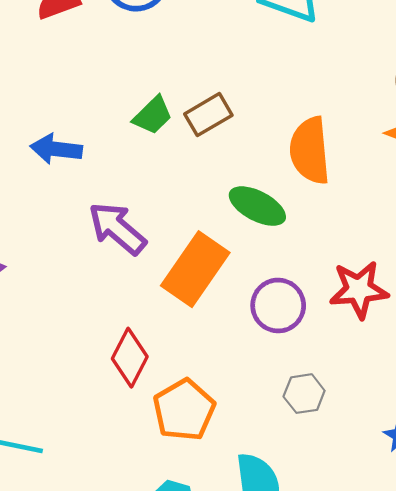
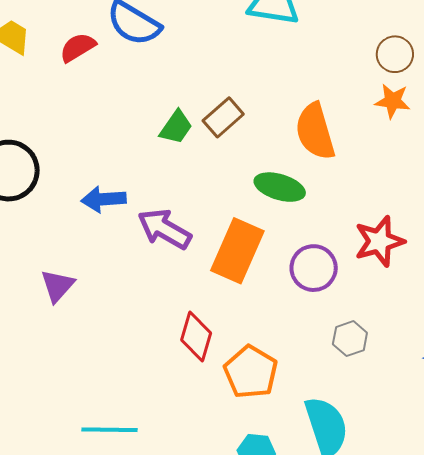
blue arrow: (56, 149) -> (104, 199), moved

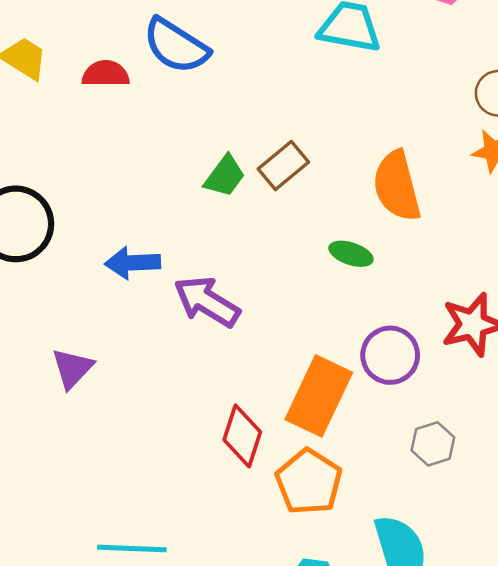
red semicircle: (78, 47) -> (106, 74), turned 30
green ellipse: (280, 187) -> (351, 254), size x0.7
orange rectangle: (237, 251) -> (319, 396), moved

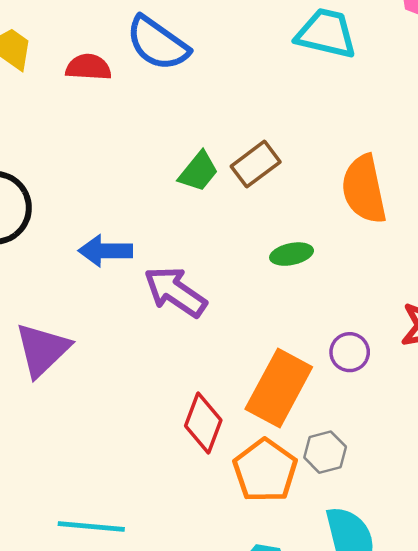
green ellipse: (351, 254) -> (292, 254), moved, turned -33
purple circle: (390, 355) -> (350, 352), size x0.7
purple triangle: (72, 368) -> (42, 350), size x1.4
gray hexagon: (433, 444) -> (325, 452), moved

